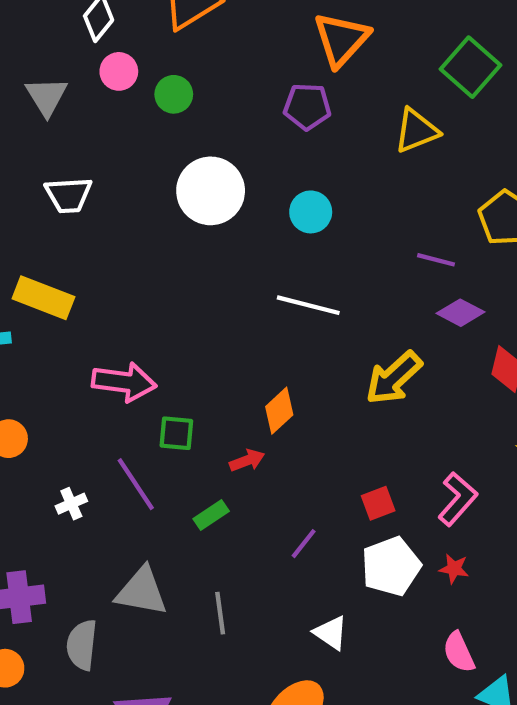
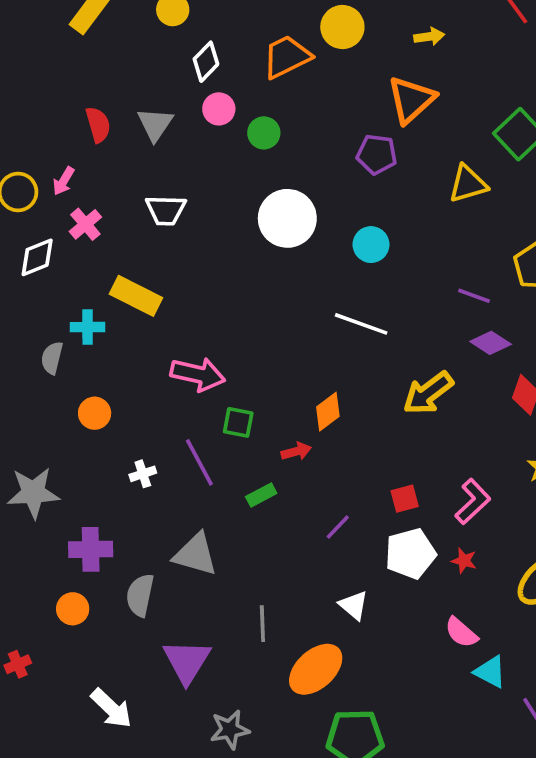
gray line: (220, 613) -> (262, 624), moved
pink semicircle: (459, 652) -> (461, 632), turned -30

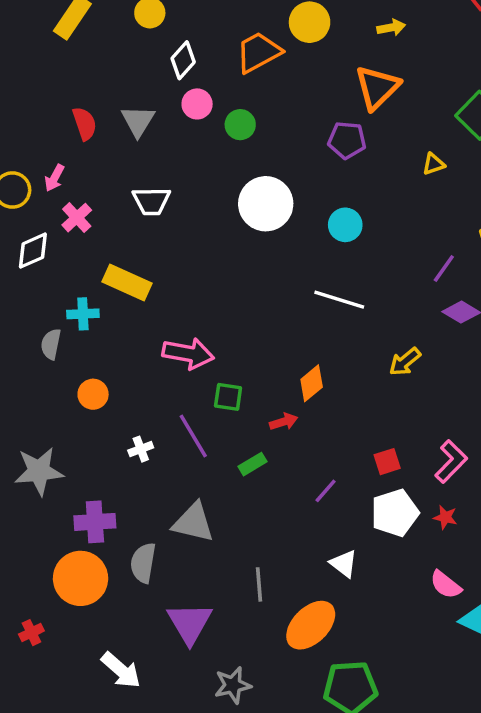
yellow triangle: (468, 184) -> (434, 164), size x0.6
purple line: (474, 296) -> (444, 269), turned -72
yellow arrow: (428, 393) -> (405, 362), size x0.7
orange circle: (73, 609) -> (81, 578), size x1.8

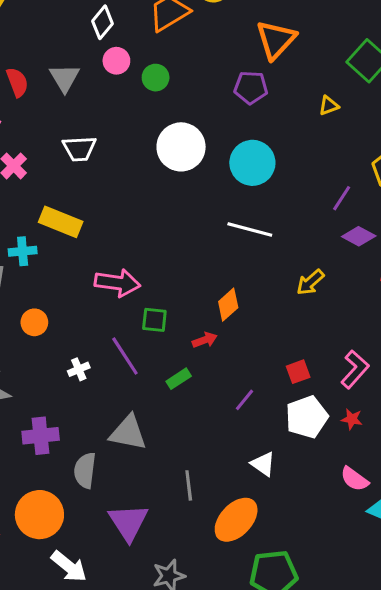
cyan circle: (345, 225) -> (252, 163), size x1.5
orange circle: (81, 578) -> (39, 515), moved

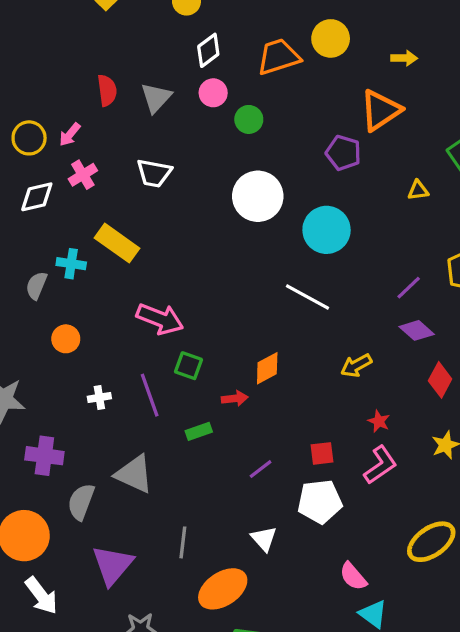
red star: (352, 419) -> (379, 421), moved

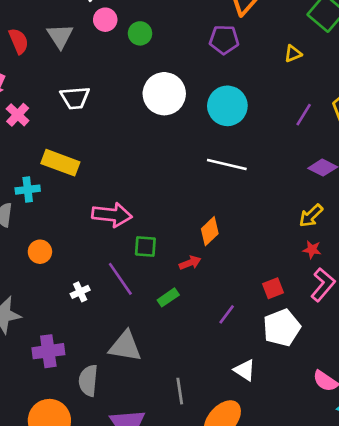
purple line: (409, 288) -> (304, 115), moved
yellow arrow: (356, 365) -> (311, 216), moved

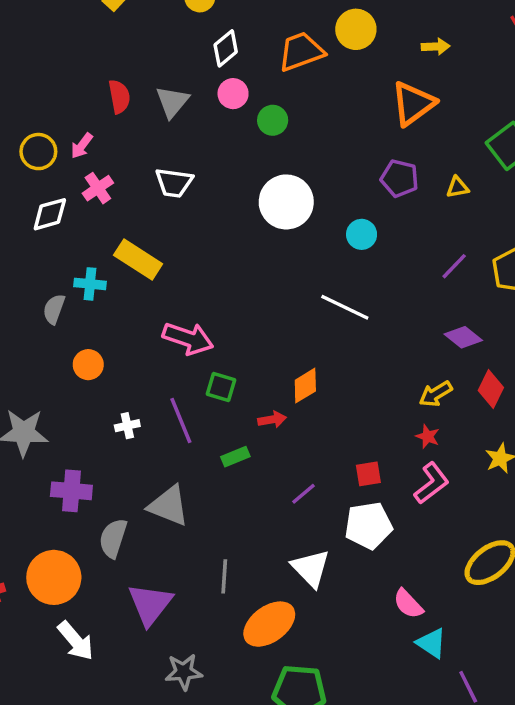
purple pentagon: (224, 40) -> (400, 178), moved
cyan circle: (227, 106) -> (362, 234), size x0.6
white triangle: (245, 370) -> (311, 568), size x1.4

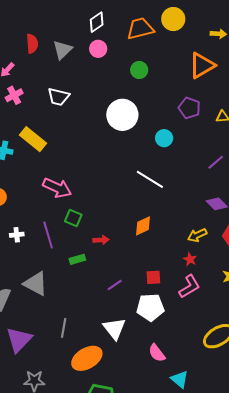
green circle: (273, 120) -> (139, 70), moved
orange diamond: (305, 386) -> (143, 226), moved
pink semicircle: (408, 604) -> (157, 353), moved

